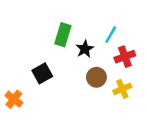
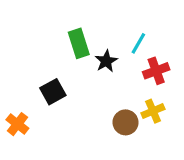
green rectangle: (63, 35) -> (79, 43), turned -35
brown circle: (96, 77) -> (126, 122), moved

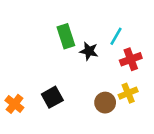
black star: (106, 61) -> (89, 51), turned -30
black square: (53, 92) -> (52, 97), moved

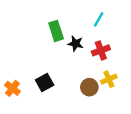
cyan line: (116, 36) -> (99, 19), moved
red cross: (131, 59) -> (101, 50), moved

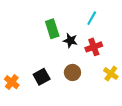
yellow cross: (109, 79) -> (111, 74), moved, turned -32
brown circle: (89, 87) -> (72, 72), moved

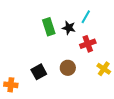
black star: (70, 41) -> (69, 28), moved
orange cross: (12, 82) -> (11, 85), moved, turned -32

